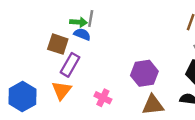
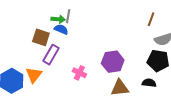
orange triangle: (61, 90) -> (34, 75), moved
pink cross: (103, 98) -> (79, 73), moved

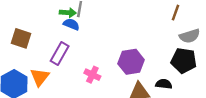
brown square: (41, 37) -> (21, 38), moved
black semicircle: (149, 83) -> (164, 84), moved

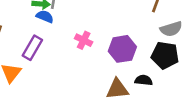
purple hexagon: (131, 62) -> (122, 49), moved
pink cross: (92, 75) -> (84, 40), moved

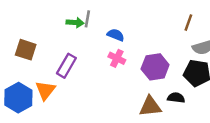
blue semicircle: (45, 16) -> (116, 35), moved

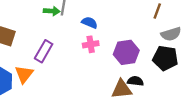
pink cross: (117, 58) -> (91, 44), turned -35
black semicircle: (176, 98) -> (135, 81), moved

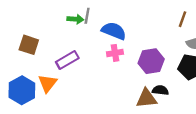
blue semicircle: (89, 23) -> (114, 31), size x1.5
purple rectangle: (44, 51) -> (67, 60), turned 30

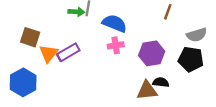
brown line: (182, 19) -> (168, 12), moved
orange triangle: (47, 83) -> (49, 53), moved

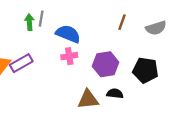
green arrow: (76, 12) -> (29, 22), turned -98
gray semicircle: (197, 35) -> (156, 28), moved
brown triangle: (147, 90) -> (88, 99), moved

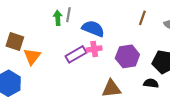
purple rectangle: (21, 63) -> (76, 54), moved
black semicircle: (115, 94) -> (151, 83), moved

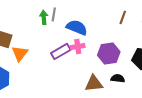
black semicircle: (151, 83) -> (118, 78), moved

